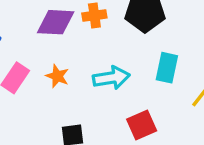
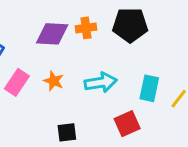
cyan rectangle: (167, 68) -> (149, 88), moved

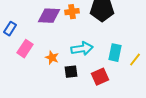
orange star: (54, 81) -> (52, 58), moved
black square: (67, 132) -> (71, 72), moved

